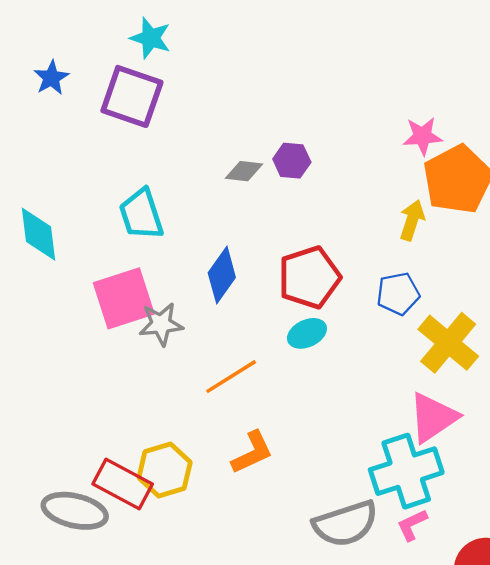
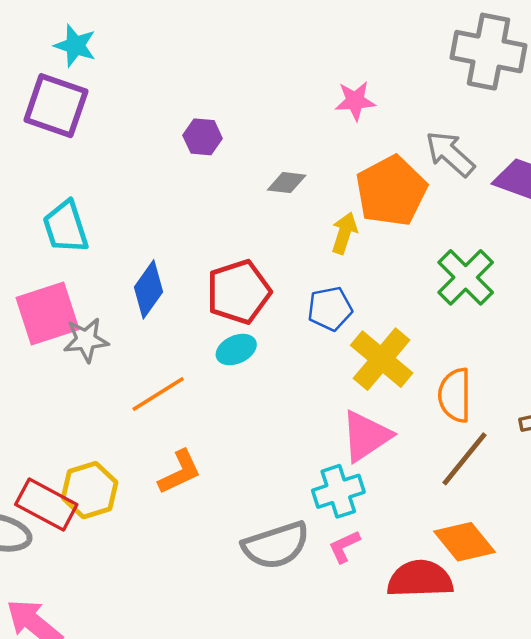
pink star: (423, 136) -> (355, 101), moved
purple hexagon: (292, 161) -> (203, 137), moved
gray diamond: (244, 171) -> (287, 183), moved
cyan cross: (406, 471) -> (338, 491), size x0.7

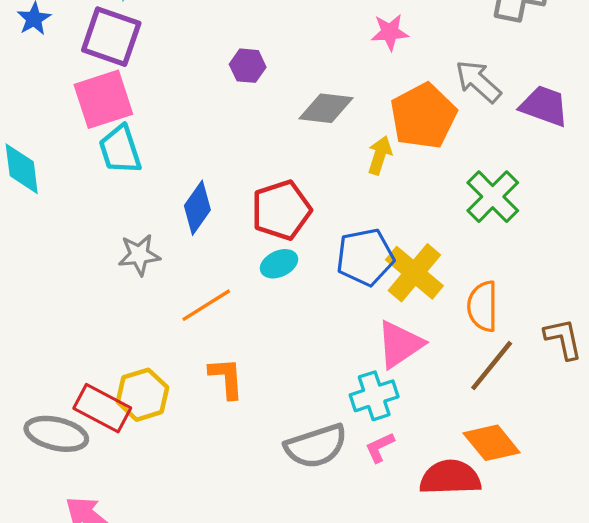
gray diamond: (287, 183) -> (326, 108), size x1.5
blue pentagon: (330, 309) -> (365, 257), moved, size x1.4
pink square: (48, 313) -> (103, 99), moved
orange L-shape: (180, 472) -> (226, 378), turned -69

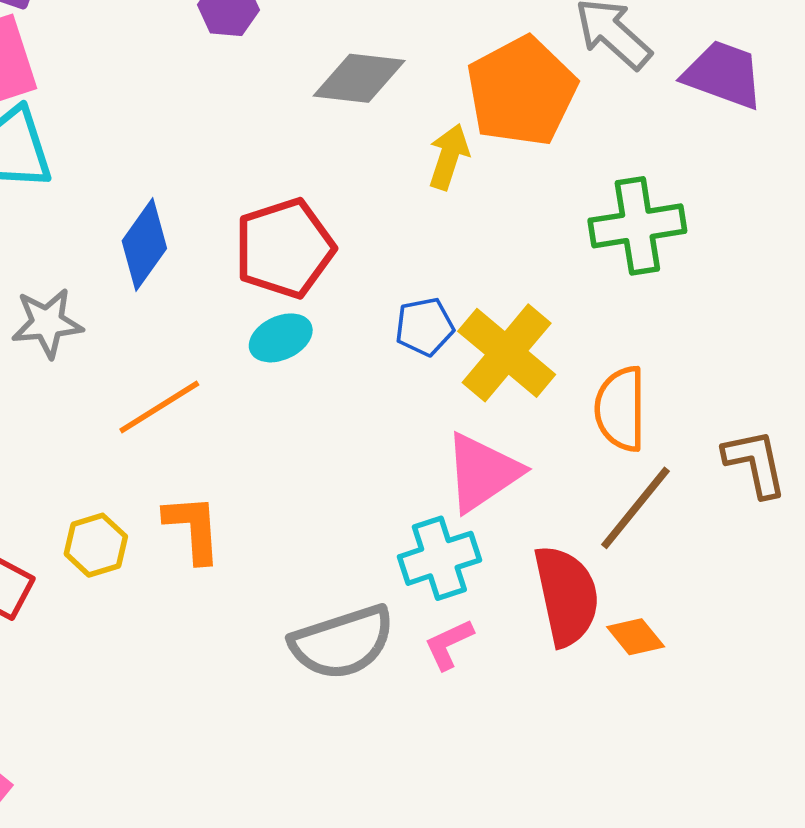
green cross: (493, 197) -> (637, 226), turned 36
blue pentagon: (365, 257) -> (425, 327), size x0.6
yellow hexagon: (143, 395) -> (96, 545), moved, size x0.7
orange diamond: (492, 443) -> (636, 637), size x0.6
red semicircle: (450, 477) -> (566, 596), moved, turned 80

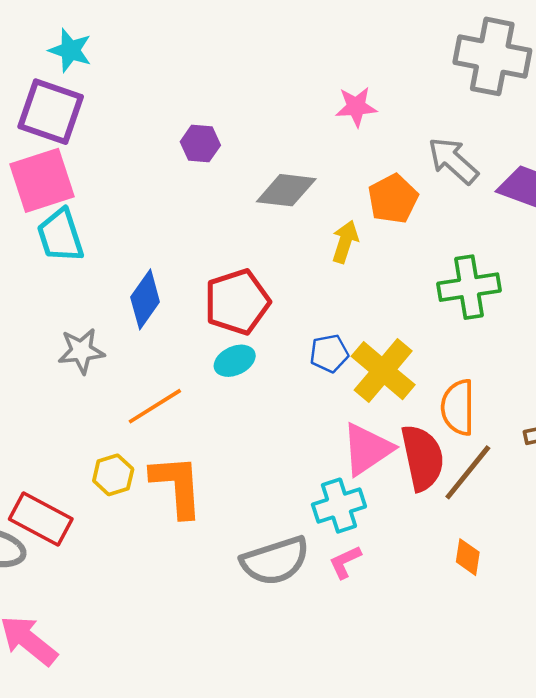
orange pentagon: (522, 91) -> (393, 199), size x0.7
orange L-shape: (193, 528) -> (177, 486), size x1.4
yellow hexagon: (96, 545) -> (113, 475), moved
red semicircle: (566, 596) -> (422, 458), moved
orange diamond: (636, 637) -> (468, 557), turned 48

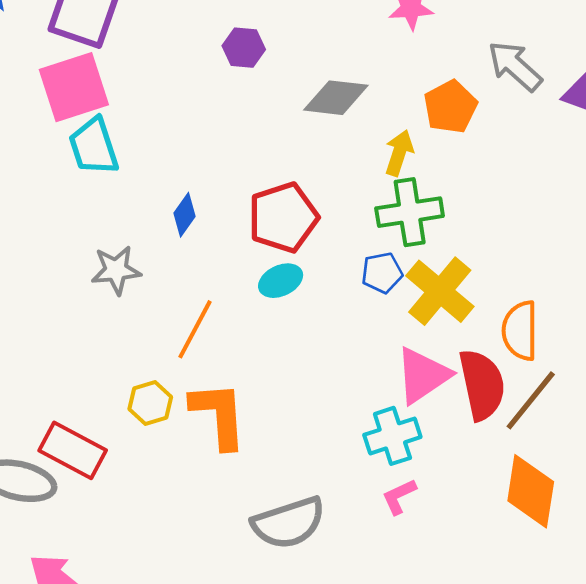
green cross: (469, 287) -> (410, 212), moved
blue diamond: (145, 299) -> (184, 215), size x0.7
orange line: (155, 406) -> (195, 329), turned -30
orange diamond: (468, 557) -> (531, 491), size x1.8
gray semicircle: (275, 561) -> (288, 523), moved

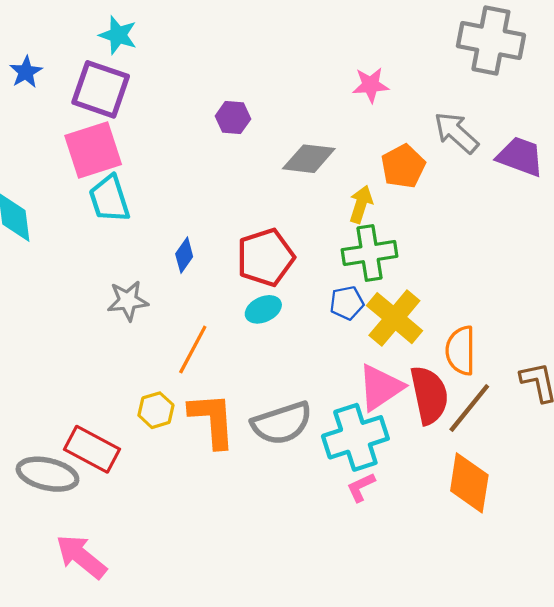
cyan cross: (392, 436) -> (355, 437), size x1.4
gray semicircle: (288, 523) -> (282, 423), moved

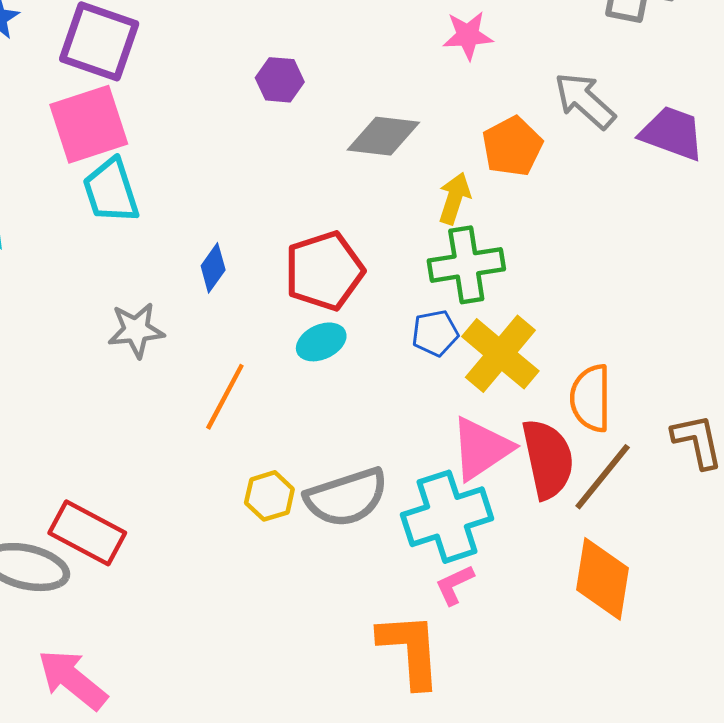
yellow hexagon: (156, 410) -> (269, 496), moved
orange L-shape: (212, 420) -> (410, 650), moved

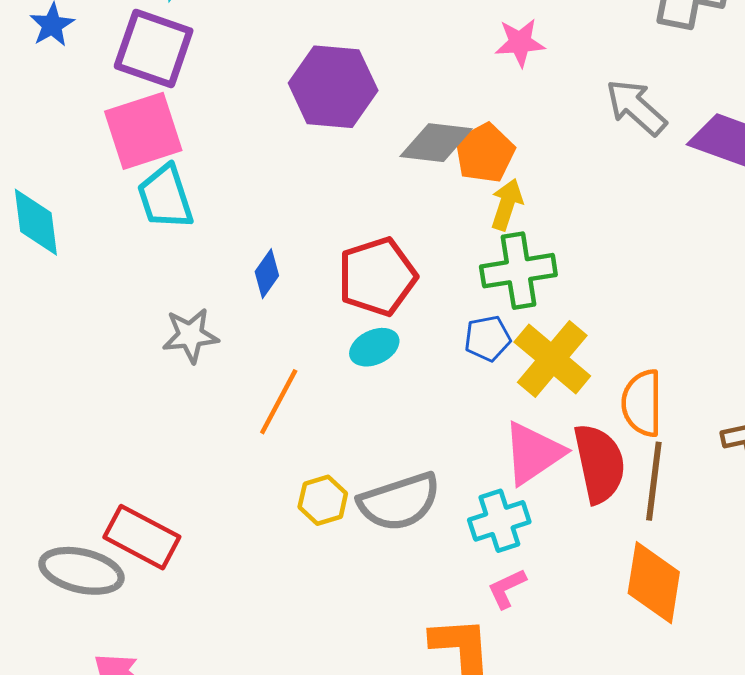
purple hexagon: (280, 80) -> (333, 87), size x1.8
orange pentagon: (512, 146) -> (485, 153), moved
brown line: (603, 477) -> (654, 481), turned -32
cyan cross: (447, 517) -> (499, 521), size x0.7

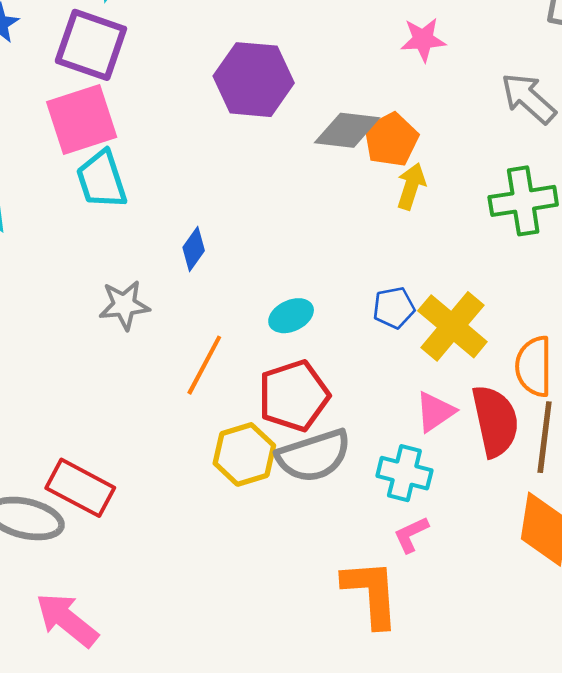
green cross: (518, 271) -> (523, 201), moved
red pentagon: (377, 277) -> (294, 396), moved
pink triangle: (533, 453) -> (435, 412), size x0.7
yellow hexagon: (323, 500) -> (244, 454), size x1.4
cyan cross: (499, 521) -> (404, 473), turned 32

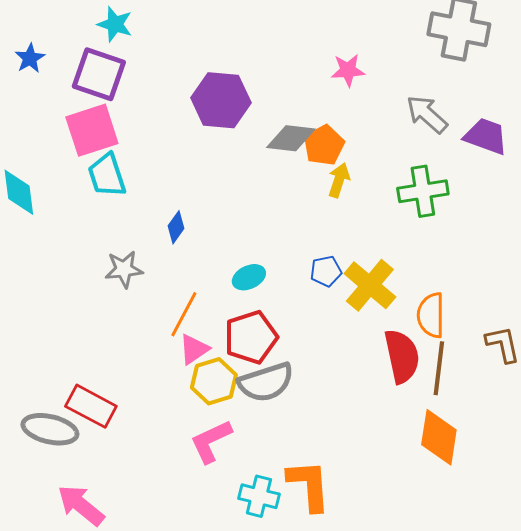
pink triangle: (435, 412) -> (194, 349), moved
cyan cross: (404, 473) -> (259, 496), moved
pink L-shape: (411, 534) -> (211, 441), moved, size x1.6

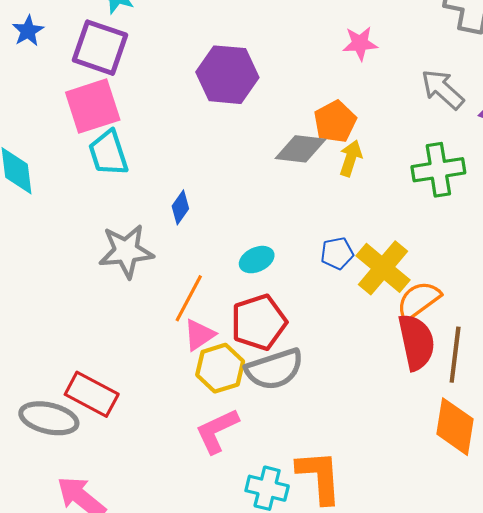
gray diamond: (291, 138) -> (301, 149), moved
gray star: (124, 269) -> (126, 251), size x1.4
orange semicircle: (431, 315) -> (419, 300), moved, turned 54

